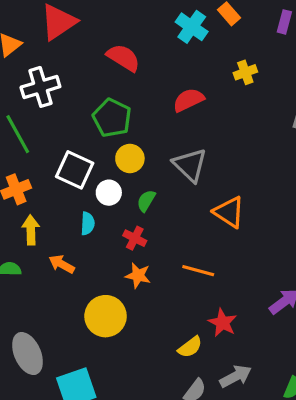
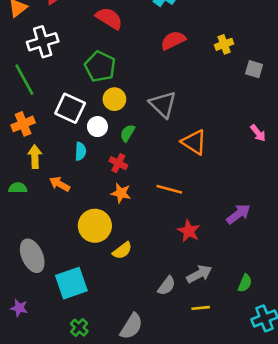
yellow cross: (245, 72) -> (224, 44), moved
red semicircle: (188, 100) -> (173, 40), moved
yellow semicircle: (190, 347) -> (122, 251), moved

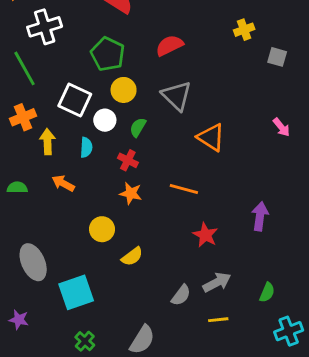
red semicircle: (173, 40) -> (169, 45), moved
yellow arrow: (35, 157) -> (47, 142), moved
purple arrow: (238, 214) -> (260, 216), turned -45
yellow circle: (95, 226) -> (102, 229), size x0.7

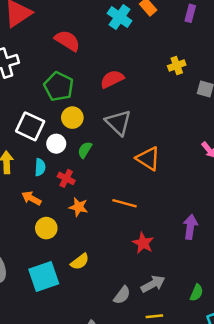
red cross: (128, 160) -> (66, 178), moved
orange arrow: (63, 183) -> (31, 198), moved
yellow circle: (102, 229) -> (46, 228), moved
cyan square: (76, 292) -> (44, 277), moved

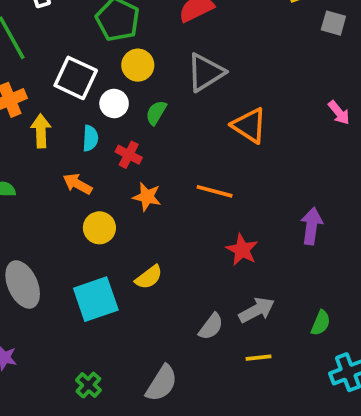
gray triangle: (118, 123) -> (205, 72), turned 44

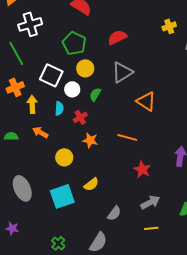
red cross: (129, 155) -> (80, 117), turned 32
orange arrow: (77, 184) -> (40, 132), moved
gray semicircle: (211, 327) -> (114, 213), moved

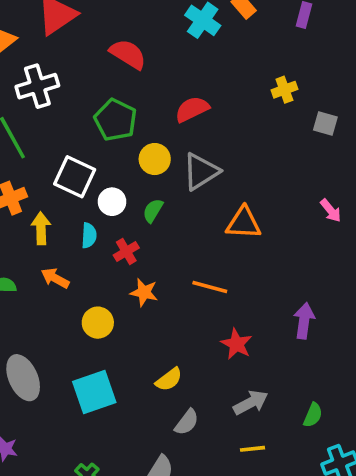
yellow circle: (85, 68) -> (155, 159), moved
orange triangle: (146, 101) -> (244, 223), turned -30
yellow semicircle: (91, 184) -> (169, 379), moved

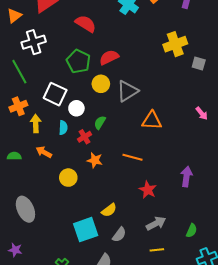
yellow cross: (284, 90) -> (175, 44), size x1.6
red semicircle: (192, 109) -> (109, 57), moved
green semicircle: (153, 211) -> (100, 123), moved
cyan square: (94, 392) -> (86, 230), moved

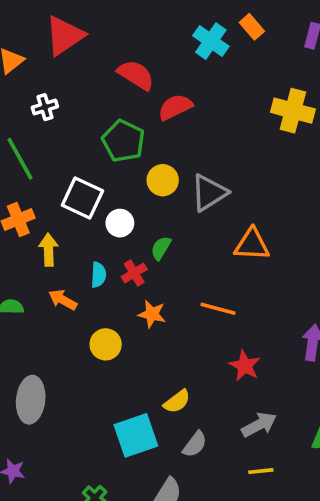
white cross: (34, 42) -> (45, 107), size x0.6
yellow cross: (175, 44) -> (293, 111), turned 35
red semicircle: (109, 57) -> (175, 107), moved
cyan semicircle: (63, 128) -> (98, 275), moved
gray ellipse: (25, 209) -> (31, 400), turned 30

